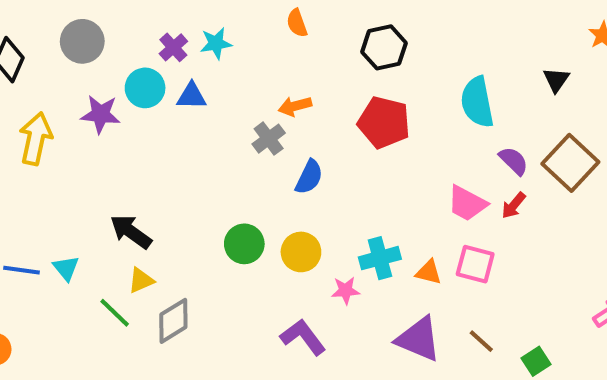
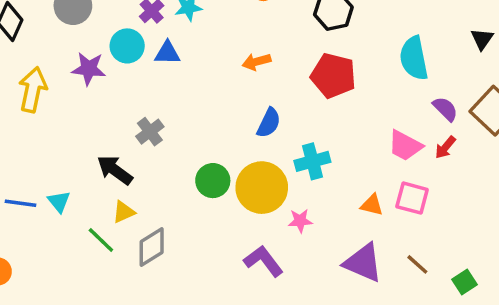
gray cross: (269, 139) -> (150, 132), moved
yellow circle: (301, 252) -> (262, 188), size x1.5
cyan cross: (380, 258) -> (312, 161), moved

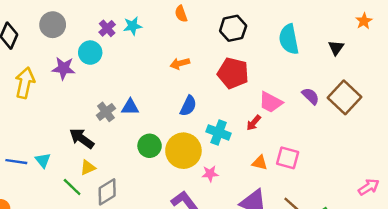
blue triangle: (167, 53) -> (130, 107), moved
cyan semicircle: (414, 58) -> (289, 39), moved
pink trapezoid: (405, 146) -> (271, 102), moved
red arrow: (445, 147) -> (254, 123), moved
cyan cross: (312, 161) -> (219, 132), turned 35

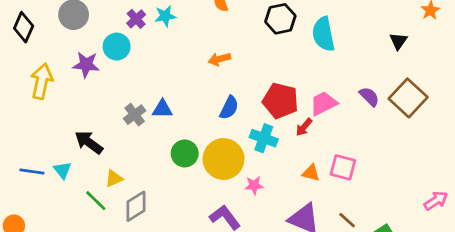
cyan semicircle: (289, 39) -> (323, 34), moved
red pentagon: (233, 73) -> (280, 101), moved
pink trapezoid: (271, 102) -> (323, 103), turned 125
black arrow: (82, 139) -> (89, 142), moved

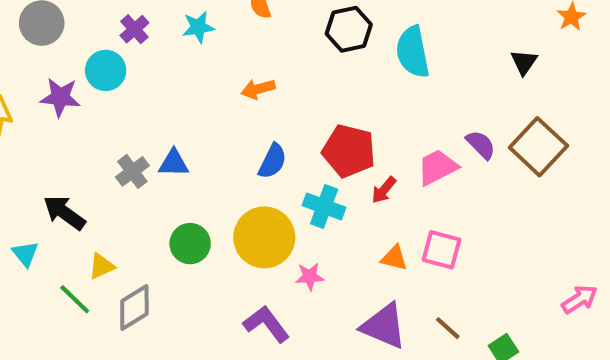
cyan star: (165, 16) -> (198, 27), moved
pink trapezoid: (323, 103) -> (437, 167), moved
green circle: (185, 153) -> (190, 244), moved

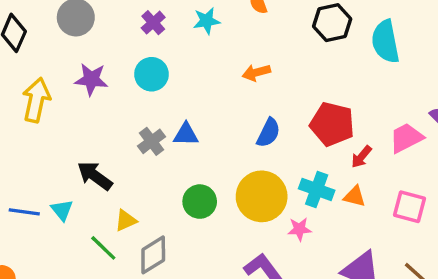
cyan circle: (106, 70) -> (151, 74), moved
cyan cross: (324, 206) -> (317, 189), moved
orange triangle: (394, 258) -> (354, 196), moved

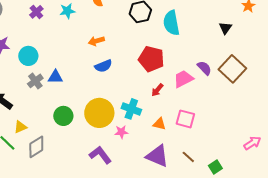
cyan circle: (151, 74) -> (28, 56), moved
red pentagon: (332, 124) -> (151, 59), moved
blue semicircle: (268, 133) -> (103, 66), moved, turned 42
orange triangle: (354, 196) -> (159, 124), moved

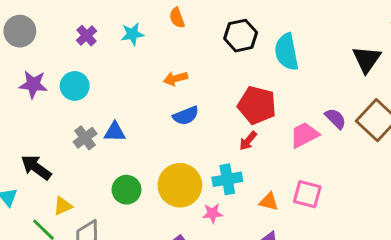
black triangle: (225, 28) -> (367, 59), size x1.5
cyan circle: (28, 56) -> (75, 86), moved
red arrow: (157, 90) -> (248, 141), moved
cyan cross: (131, 109) -> (227, 179), turned -30

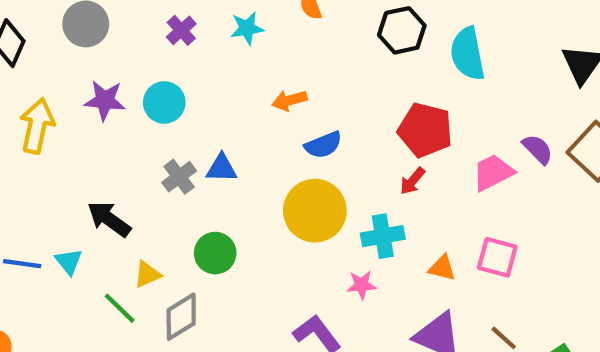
orange arrow: (175, 79) -> (289, 100), moved
yellow circle: (180, 185) -> (315, 211), moved
green circle: (127, 190) -> (215, 253), moved

